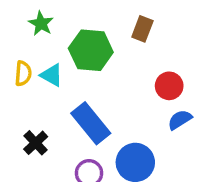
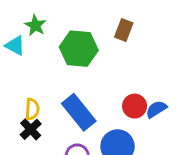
yellow semicircle: (23, 73) -> (32, 109), moved
cyan triangle: (52, 75) -> (15, 46), moved
red circle: (169, 86) -> (135, 106), moved

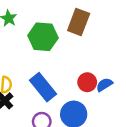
brown rectangle: (124, 30) -> (79, 22), size x1.5

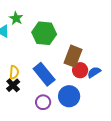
brown rectangle: (79, 22) -> (73, 56), moved

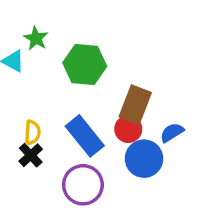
red circle: (80, 70) -> (128, 129), moved
blue circle: (69, 96) -> (144, 159), moved
purple circle: (43, 102) -> (83, 185), size x1.5

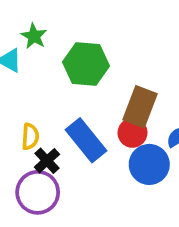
black cross: (31, 155) -> (47, 161), moved
purple circle: (83, 185) -> (38, 192), moved

